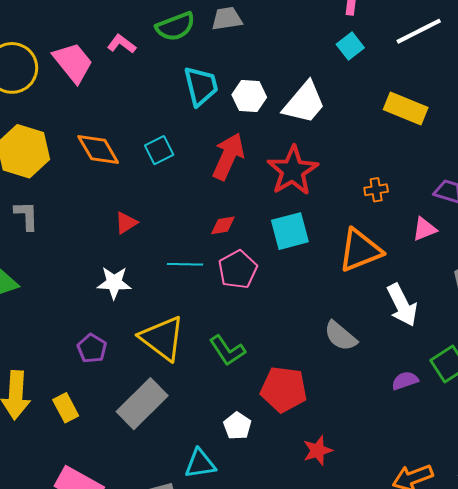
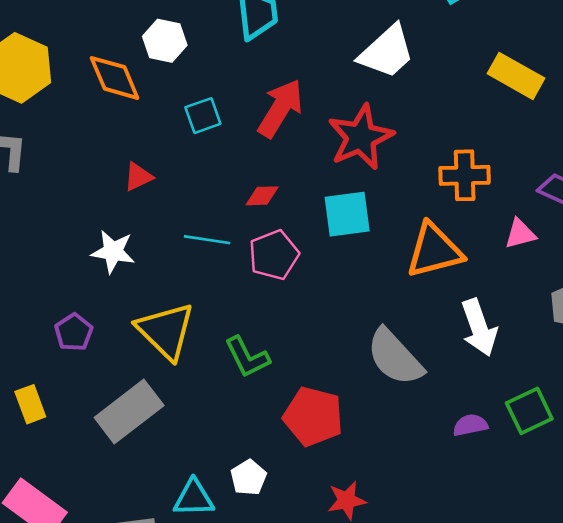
white hexagon: (249, 96) -> (165, 41), moved
cyan square: (159, 150) -> (203, 116), moved
orange cross: (376, 190) -> (465, 175), size x1.6
gray semicircle: (340, 336) -> (395, 357), size x1.4
white pentagon: (237, 426) -> (249, 478), moved

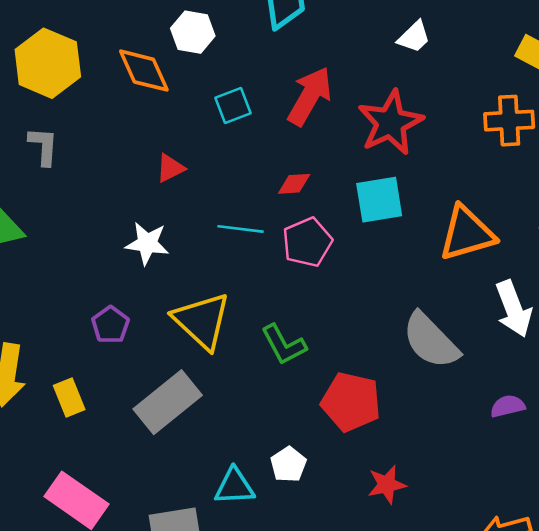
white trapezoid: (387, 52) -> (414, 37), size x0.6
orange cross: (465, 175) -> (509, 121), moved

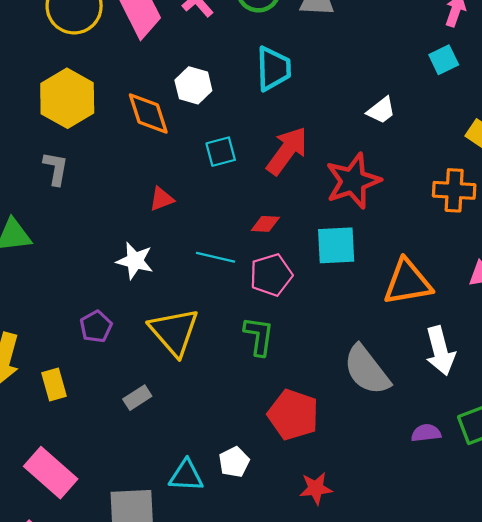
green L-shape: (284, 345) -> (259, 336), moved, turned -150
gray rectangle: (168, 402) -> (137, 398), size x0.5

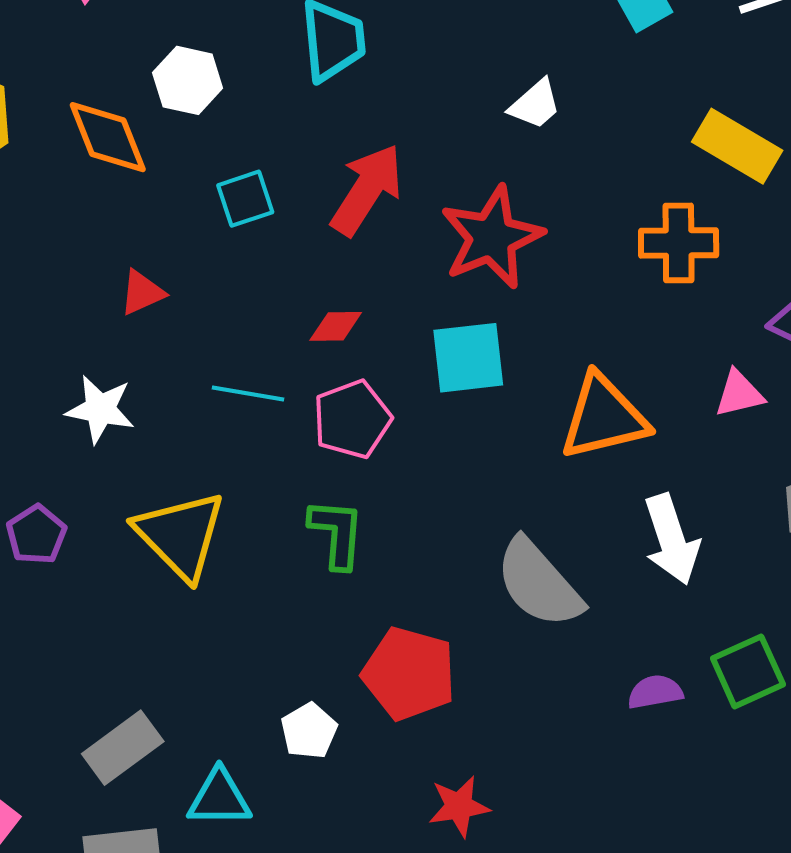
gray rectangle: (137, 398) -> (123, 748), moved, size x1.5
white pentagon: (234, 462) -> (309, 731), moved

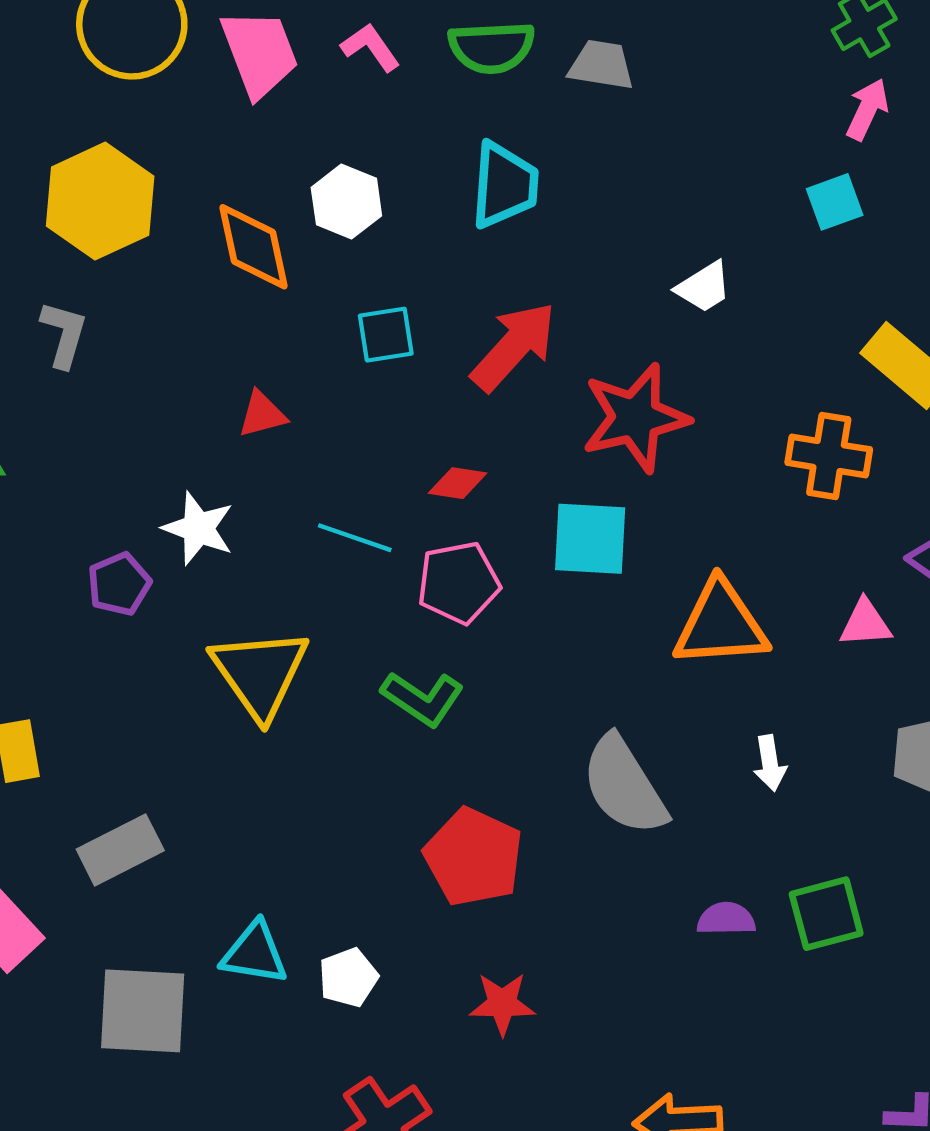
green L-shape: (337, 533) -> (423, 699), turned 110
purple pentagon: (36, 535) -> (119, 584), moved
white arrow: (672, 539) -> (770, 763), size x0.6
white pentagon: (309, 731) -> (348, 977), moved
gray rectangle: (123, 748) -> (120, 850), moved

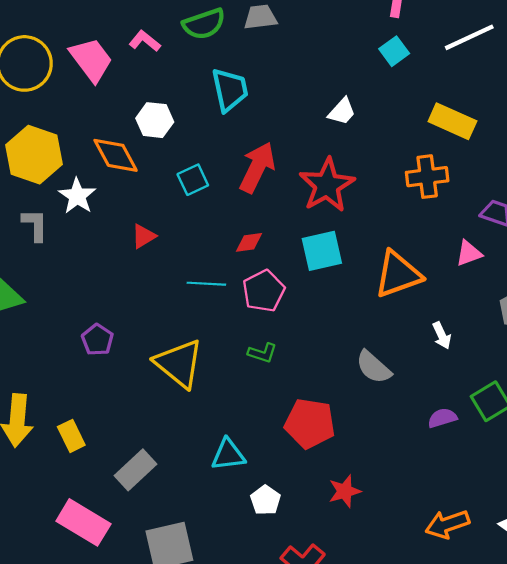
white star: (198, 528) -> (77, 196), moved, turned 30
green L-shape: (423, 699) -> (262, 353), size x0.7
gray semicircle: (624, 786) -> (373, 367), size x0.7
cyan triangle: (255, 953) -> (228, 455), moved

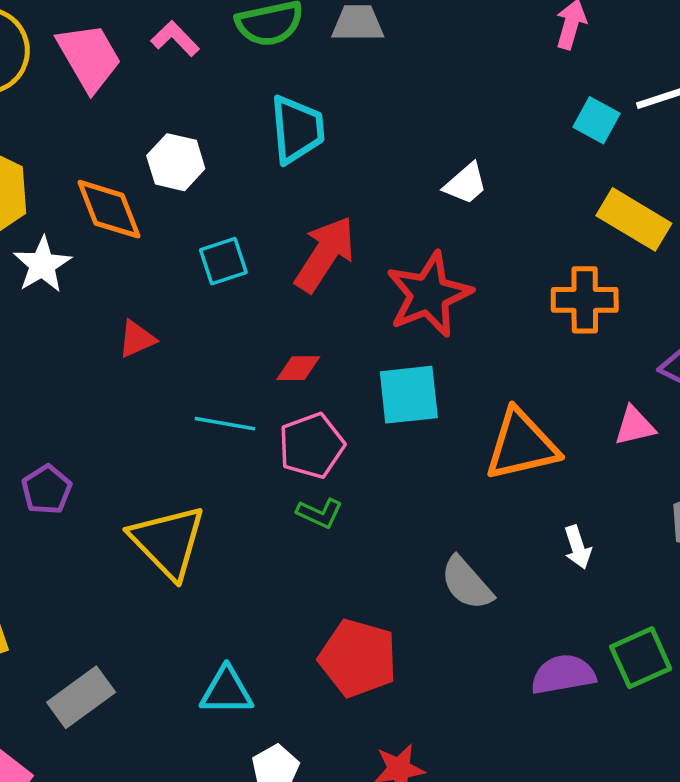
cyan square: (394, 51) -> (597, 120), moved, turned -32
green L-shape: (262, 353) -> (320, 513), moved
purple semicircle: (442, 418) -> (563, 674), size x1.4

